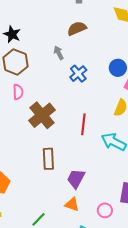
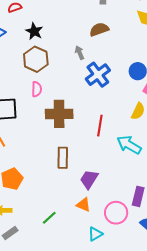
blue cross: (78, 74) -> (98, 75), size x1.4
brown cross: (42, 115) -> (59, 114), turned 36
pink circle: (105, 210) -> (116, 213), size x1.5

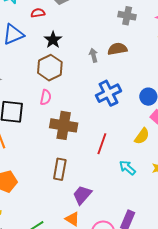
gray arrow: (80, 53) -> (94, 55), moved
cyan arrow: (129, 145) -> (127, 168), size x0.7

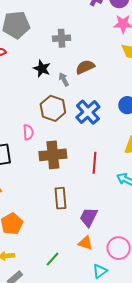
gray cross: (127, 16) -> (62, 38), moved
black star: (53, 40) -> (42, 69), moved
brown hexagon: (50, 68) -> (53, 108), moved

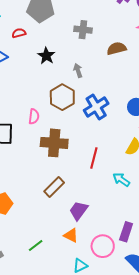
brown semicircle: (85, 67) -> (117, 48), moved
black star: (42, 69) -> (46, 56), moved
brown rectangle: (60, 198) -> (54, 187), turned 40

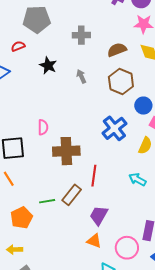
brown hexagon: (62, 97) -> (121, 82), moved
blue cross: (96, 107) -> (114, 128), moved
red line: (94, 158) -> (94, 176), moved
green line: (36, 246) -> (47, 201), moved, turned 35

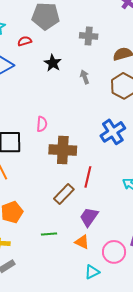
green line: (47, 201) -> (49, 234), moved

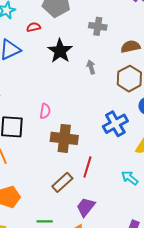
black star: (53, 63) -> (60, 51), size x1.4

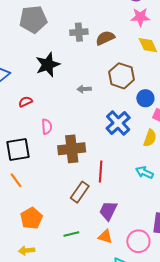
red semicircle: (34, 27) -> (25, 102), moved
brown semicircle: (130, 47) -> (105, 38), moved
black star: (60, 51) -> (48, 65), turned 30
gray arrow: (91, 67) -> (84, 89), moved, turned -64

